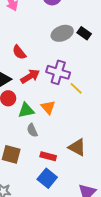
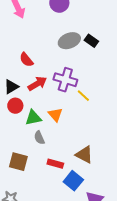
blue square: (47, 178) -> (73, 181), moved

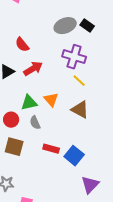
purple cross: (65, 80) -> (74, 57), moved
red circle: (15, 106) -> (11, 120), moved
brown triangle: (84, 155) -> (80, 110), moved
blue square: (73, 181) -> (74, 156), moved

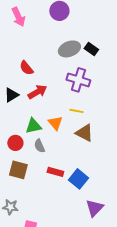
yellow line: (79, 81) -> (76, 111), moved, turned -32

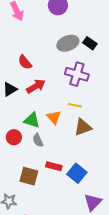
green triangle: (33, 126) -> (32, 120), turned 30
brown triangle: (84, 133) -> (83, 127), turned -48
brown square: (18, 170) -> (29, 176), moved

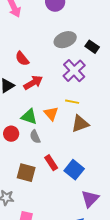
black rectangle: (90, 43) -> (92, 47), moved
purple cross: (77, 74) -> (74, 71), turned 30
red rectangle: (54, 166) -> (51, 163), turned 42

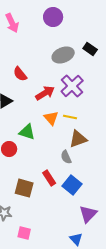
black rectangle: (92, 47) -> (90, 49), moved
red arrow: (33, 83) -> (45, 93), moved
orange triangle: (51, 114) -> (51, 118), moved
gray semicircle: (35, 137) -> (66, 157), moved

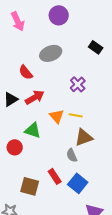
gray ellipse: (63, 55) -> (51, 53), moved
purple cross: (72, 86) -> (78, 84), size x0.7
red arrow: (45, 93) -> (35, 97), moved

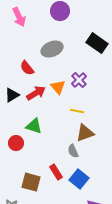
black rectangle: (96, 47) -> (97, 43), size x1.5
orange triangle: (57, 116) -> (58, 87), moved

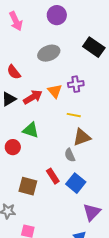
red semicircle: (27, 68) -> (14, 72), moved
purple cross: (79, 80) -> (76, 84), turned 35

